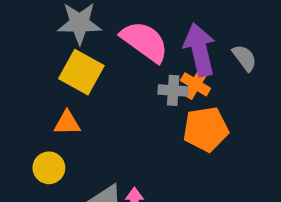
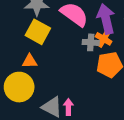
yellow circle: (49, 168) -> (19, 87), size x1.6

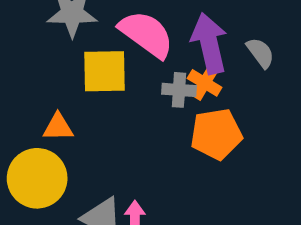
yellow square: (38, 32) -> (105, 71), moved, turned -30

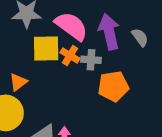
orange cross: (205, 83) -> (70, 55), moved
orange triangle: (58, 127) -> (18, 82), turned -36

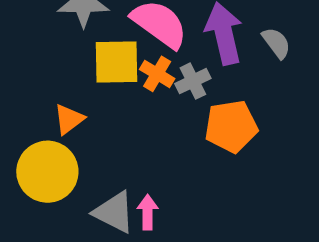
gray cross: (91, 60) -> (193, 81), turned -30

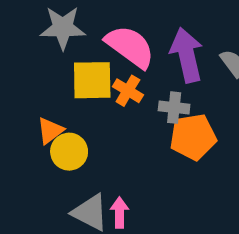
gray cross: (193, 81) -> (174, 108), moved, turned 32
yellow circle: (47, 172) -> (69, 152), moved, size x0.7

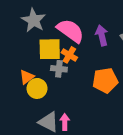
gray star: (63, 28) -> (34, 20), turned 30
purple arrow: (187, 55) -> (102, 35), size x0.7
gray cross: (174, 108) -> (59, 69), moved

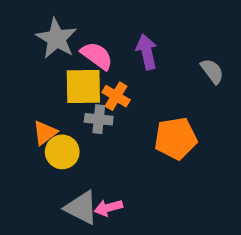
pink semicircle: (70, 31) -> (97, 56), moved, size x0.7
purple arrow: (102, 35) -> (147, 52), moved
pink arrow: (65, 122) -> (108, 208), turned -105

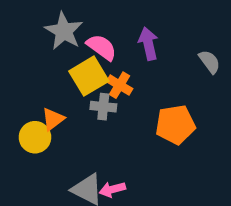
yellow square: (83, 87) -> (89, 76), turned -30
yellow circle: (62, 152) -> (35, 137), moved

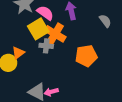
orange cross: (120, 85) -> (55, 34), size x1.5

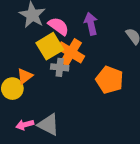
orange pentagon: (86, 56) -> (110, 80), turned 30
pink arrow: (51, 92) -> (25, 125), moved

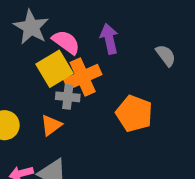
orange cross: (71, 52) -> (83, 77), turned 35
orange triangle: (25, 76) -> (51, 125), moved

